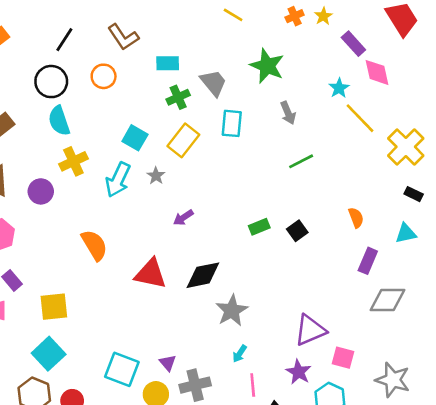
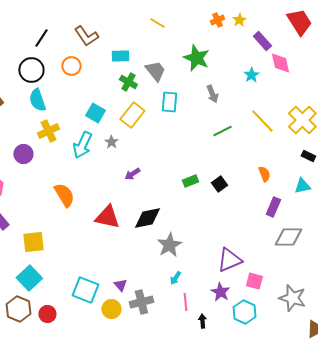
yellow line: (233, 15) -> (157, 23), moved
green cross: (178, 97) -> (128, 82), turned -36
yellow line: (360, 118) -> (262, 121), moved

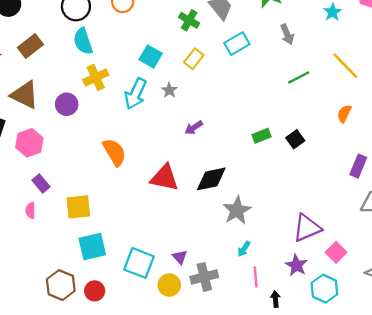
cyan rectangle: (169, 102) -> (237, 44), turned 55
yellow rectangle: (132, 115) -> (194, 59), size x0.7
orange semicircle: (264, 174) -> (344, 114), moved, turned -133
cyan square: (29, 278) -> (92, 247), moved, turned 30
pink square: (254, 281) -> (336, 252), turned 30

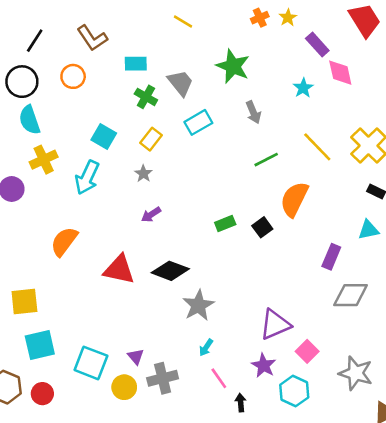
gray star: (169, 90) -> (143, 174), moved
orange semicircle: (344, 114) -> (294, 199), moved, size x1.8
orange semicircle: (114, 152) -> (64, 241), turned -112
black diamond: (211, 179) -> (170, 271), turned 32
pink line: (256, 277) -> (219, 378), turned -30

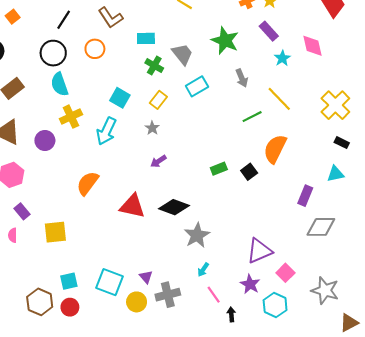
purple rectangle: (317, 44) -> (269, 31), moved
yellow line: (317, 147) -> (279, 99), moved
cyan square: (40, 345) -> (69, 281), moved, size x0.7

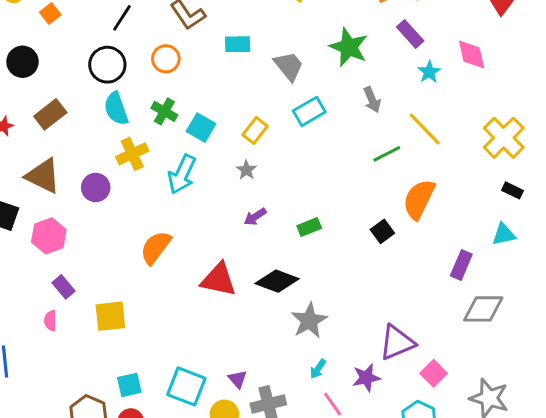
green cross: (154, 66) -> (164, 111), moved
green rectangle: (219, 169) -> (309, 227), moved
purple star: (250, 284) -> (366, 378), moved, turned 30

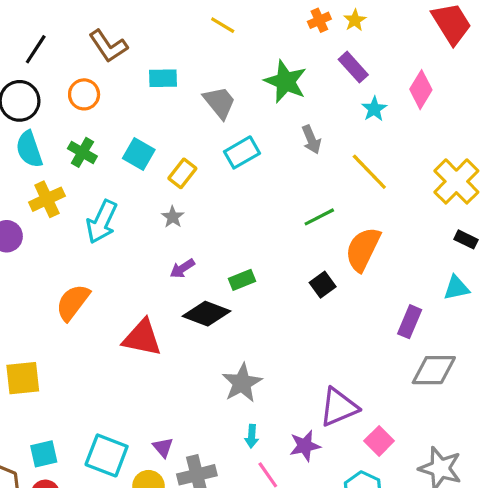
pink diamond: (472, 54) -> (421, 90), turned 44
cyan square: (201, 128) -> (139, 154), moved
green line: (387, 154) -> (319, 217), moved
black diamond: (277, 281) -> (207, 314), moved
cyan arrow: (318, 369) -> (252, 436), turned -30

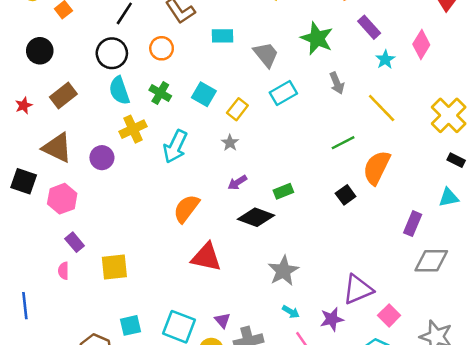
orange semicircle: (73, 302) -> (186, 209), moved
red triangle: (142, 338) -> (206, 257), moved
cyan arrow: (252, 436) -> (291, 312), turned -63

